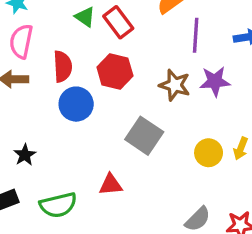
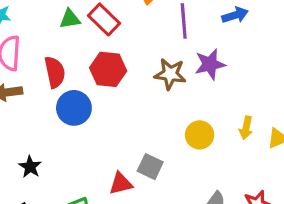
green triangle: (85, 17) -> (70, 19), turned -35
gray square: (144, 136) -> (150, 167), moved, size x0.7
yellow circle: (209, 153) -> (200, 135), moved

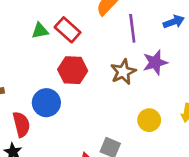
red semicircle: (55, 72) -> (21, 124), moved
brown star: (170, 74) -> (123, 72), turned -30

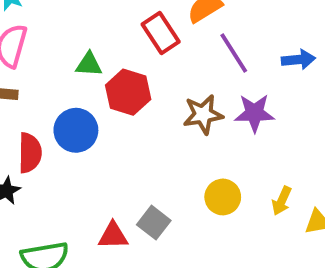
purple line: (132, 28) -> (234, 53), turned -40
red rectangle: (68, 30) -> (161, 33), moved
green triangle: (40, 31) -> (89, 64), moved

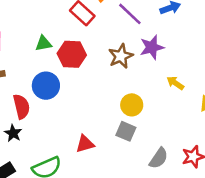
yellow circle: (223, 197) -> (132, 105), moved
yellow arrow: (282, 201) -> (175, 83), moved, turned 114
gray square: (154, 223) -> (126, 131), moved

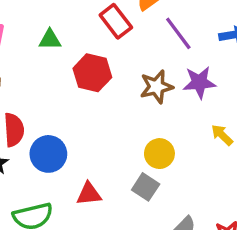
green triangle: (43, 44) -> (50, 40), moved
blue circle: (46, 86) -> (48, 154), moved

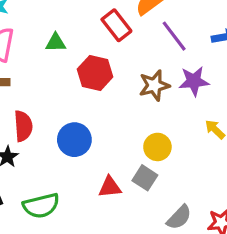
blue circle: (48, 154) -> (74, 140), moved
red triangle: (89, 194) -> (110, 187), moved

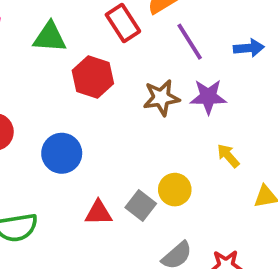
green triangle: (56, 43) -> (50, 37), size x1.4
yellow circle: (157, 147) -> (175, 190), moved

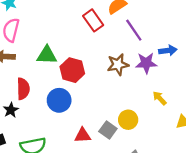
green triangle: (50, 37) -> (47, 55), moved
blue arrow: (249, 48) -> (168, 51), moved
red hexagon: (93, 77) -> (72, 70), moved

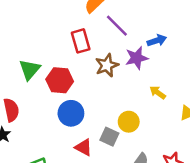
red rectangle: (93, 20) -> (81, 41), moved, turned 30
green triangle: (47, 55) -> (30, 70), turned -40
blue circle: (59, 100) -> (71, 113), moved
red triangle: (83, 135) -> (84, 147), turned 42

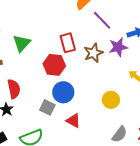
red rectangle: (81, 41) -> (68, 43), moved
green triangle: (30, 70) -> (22, 43), moved
gray square: (109, 137) -> (47, 107), moved

